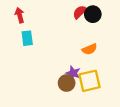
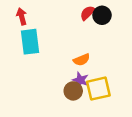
cyan rectangle: (27, 38) -> (30, 42), size x1.5
orange semicircle: (90, 49) -> (82, 60), moved

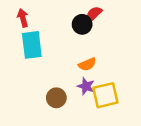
black circle: (102, 15) -> (82, 24), moved
brown circle: (73, 91) -> (56, 98), moved

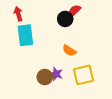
orange semicircle: (87, 64) -> (69, 51), turned 56
purple star: (86, 86) -> (56, 74), moved

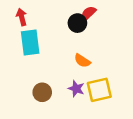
purple star: (56, 74) -> (76, 89), moved
brown circle: (45, 77) -> (42, 92), moved

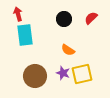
red semicircle: (88, 13) -> (91, 18), moved
brown circle: (42, 92) -> (35, 76), size x1.5

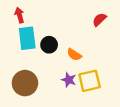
black circle: (64, 19) -> (49, 45), moved
brown circle: (35, 76) -> (25, 83), moved

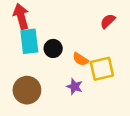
red arrow: (20, 15) -> (21, 16), size x1.5
yellow square: (90, 81) -> (102, 69), moved

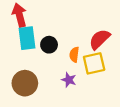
red semicircle: (108, 21) -> (100, 39), moved, size x1.5
orange semicircle: (80, 59) -> (74, 55), turned 64

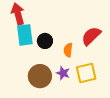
yellow square: (94, 63) -> (86, 73), moved
brown circle: (25, 83) -> (40, 76), moved

